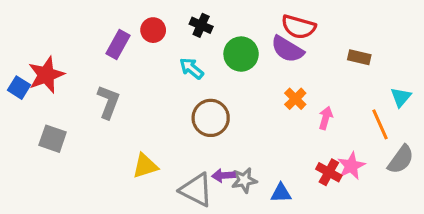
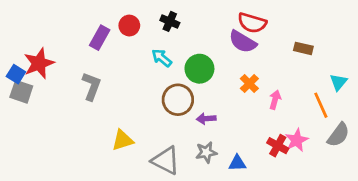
green circle: (241, 54) -> (199, 69), moved
gray square: (53, 139) -> (21, 92), moved
purple arrow: (223, 175) -> (206, 119), moved

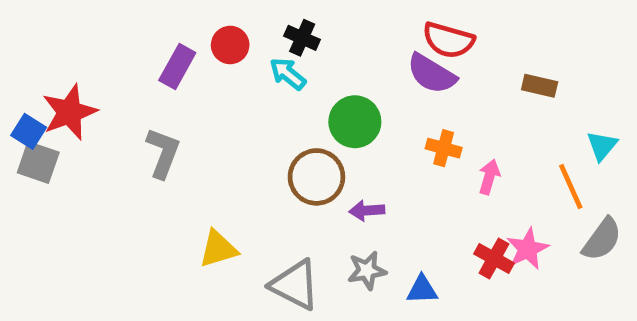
cyan arrow: (162, 58) -> (288, 74), moved
orange cross: (249, 84) -> (444, 148), turned -30

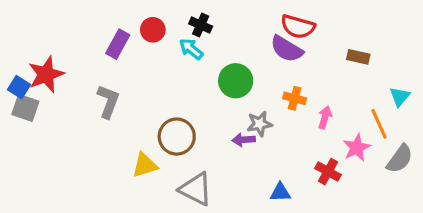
brown circle: (316, 177) -> (177, 137), moved
pink star: (528, 249) -> (357, 148), moved
gray star: (367, 270) -> (260, 124), moved

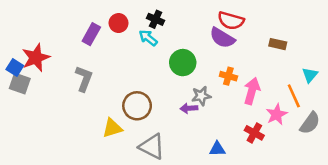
pink arrow: (325, 117) -> (252, 91), size x1.5

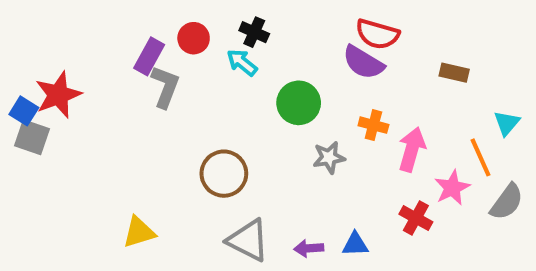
gray L-shape: (84, 79) -> (165, 87), moved
purple arrow: (189, 108) -> (309, 248), moved
yellow triangle: (112, 128) -> (139, 232), moved

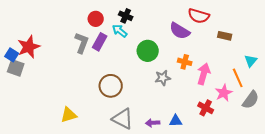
red semicircle: (377, 34) -> (199, 16), moved
purple rectangle: (149, 56) -> (100, 42), moved

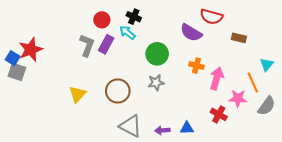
gray star: (163, 78) -> (156, 83), moved
pink star: (224, 93) -> (238, 98), turned 30
yellow triangle: (69, 115) -> (77, 94), moved, turned -30

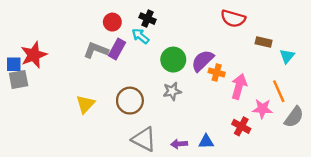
purple semicircle: (191, 33) -> (203, 61), moved, turned 105
gray L-shape: (87, 45) -> (96, 50), turned -90
blue square: (13, 58) -> (14, 64), turned -32
cyan triangle: (267, 64) -> (287, 56), moved
gray square: (17, 72) -> (19, 79), turned -30

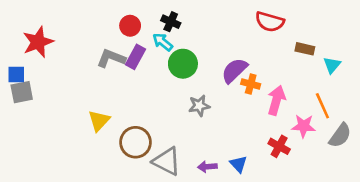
red star: (34, 55) -> (38, 42), moved
green circle: (173, 60) -> (183, 64), moved
brown circle: (130, 101) -> (136, 142), moved
blue triangle: (206, 142) -> (238, 164), turned 49

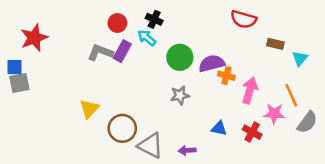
green circle: (183, 64) -> (180, 57), moved
purple semicircle: (234, 70) -> (212, 63), turned 30
blue triangle: (238, 164) -> (219, 128), moved, turned -35

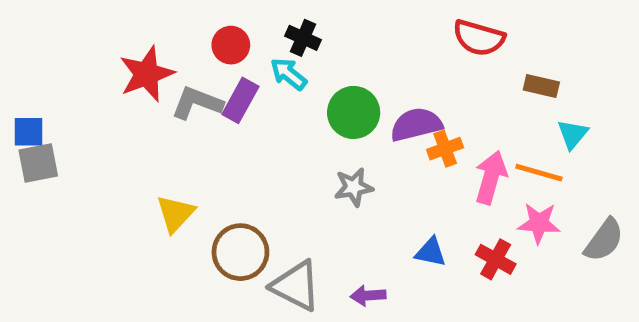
red star: (34, 38) -> (147, 74), moved
cyan triangle: (300, 59) -> (573, 134), moved
orange cross: (226, 76) -> (445, 149), turned -35
orange line: (291, 95) -> (539, 173), moved, turned -50

